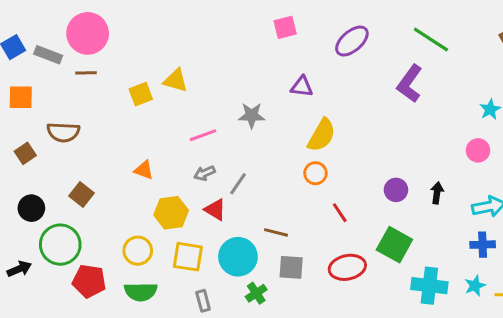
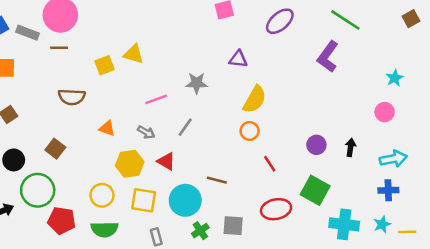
brown semicircle: (63, 132) -> (72, 97), moved
gray arrow: (205, 173) -> (146, 132), moved, turned -126
gray line: (238, 184) -> (185, 127), moved
gray square: (291, 267) -> (233, 226), moved

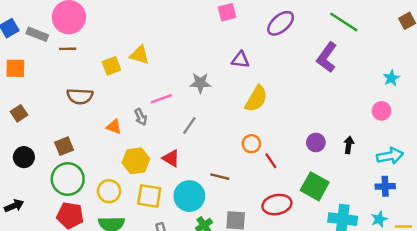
orange circle: (250, 131) -> (251, 144), moved
gray arrow: (146, 132) -> (141, 117), moved, turned 35
brown square: (55, 149) -> (64, 146), turned 30
green circle: (38, 190) -> (68, 179), moved

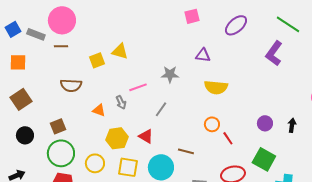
yellow semicircle: (256, 99) -> (216, 87), turned 65
brown square: (19, 113) -> (21, 99), size x1.5

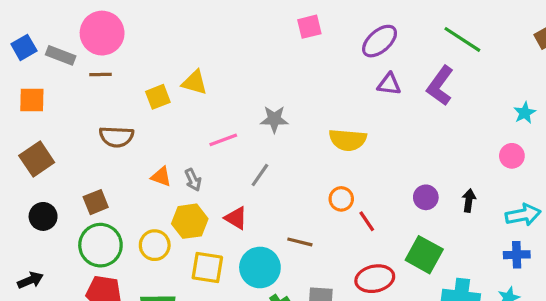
purple triangle: (203, 55) -> (389, 84), moved
gray arrow: (121, 102) -> (193, 180), moved
yellow circle: (95, 163) -> (155, 245), moved

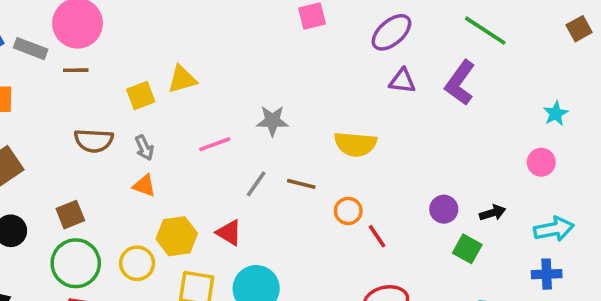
yellow triangle: (195, 82) -> (182, 79), turned -32
gray arrow: (193, 180) -> (144, 148), moved
black arrow: (469, 200) -> (493, 213), turned 65
brown line: (300, 242) -> (301, 184), moved
green square: (424, 255) -> (467, 249), moved, size x0.7

